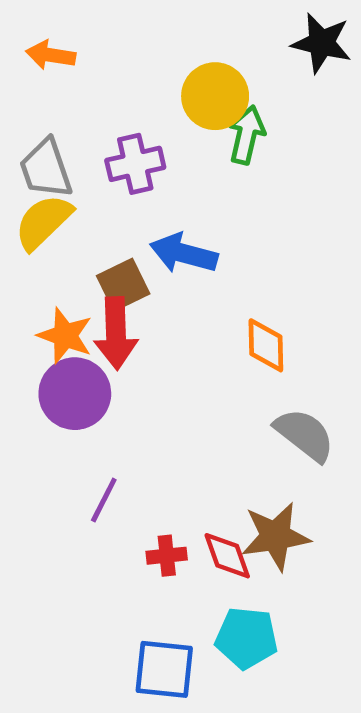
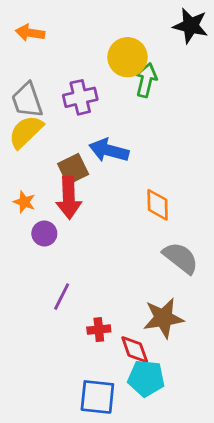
orange star: (65, 336) -> (24, 202), moved, size x0.7
purple circle: (75, 394) -> (44, 234), size x0.6
red diamond: (227, 556) -> (135, 350), moved

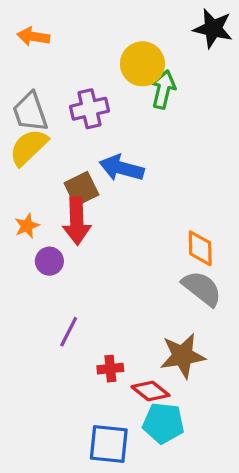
orange star: (24, 202) -> (27, 226), turned 30
orange diamond: (158, 205) -> (200, 248), moved
red diamond: (135, 350) -> (150, 391), turned -32

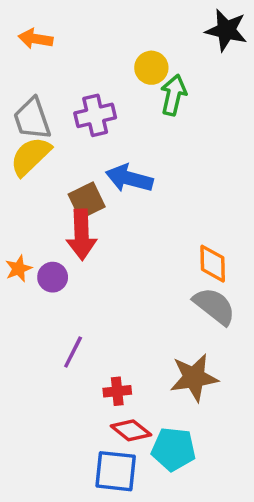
yellow circle: (142, 64) -> (151, 68), size x0.7
orange star: (27, 226) -> (19, 269), moved
red diamond: (150, 391) -> (131, 430), moved

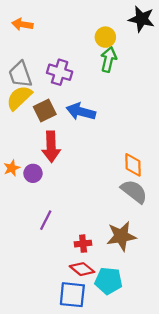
yellow circle: (151, 68) -> (105, 37), moved
purple cross: (95, 115) -> (60, 72), turned 30
brown square: (87, 201) -> (45, 111), moved
red cross: (117, 391) -> (83, 244), moved

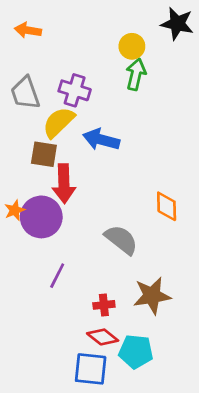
yellow semicircle: (19, 98) -> (59, 122), moved
brown square: (45, 111) -> (44, 154), moved, turned 35
purple circle: (33, 173) -> (41, 217), size x1.8
gray semicircle: (134, 191) -> (121, 240), moved

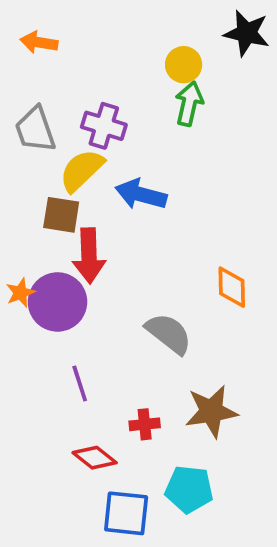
purple line: (57, 276) -> (80, 384), turned -45
red diamond: (103, 337) -> (95, 458), moved

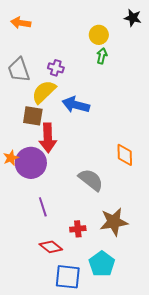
black star: (247, 33) -> (133, 18), size x0.7
green arrow: (189, 104) -> (102, 56), size x0.7
purple cross: (104, 126) -> (56, 68), size x0.7
cyan pentagon: (189, 489) -> (102, 264), turned 30

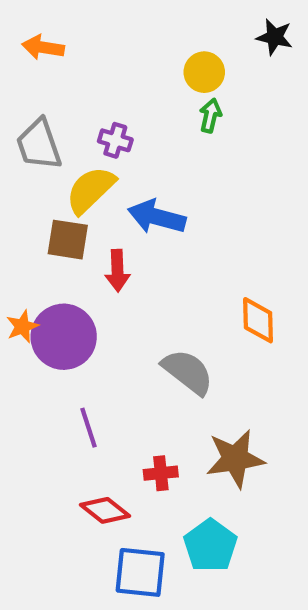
red arrow: (48, 138) -> (117, 271), moved, size x0.7

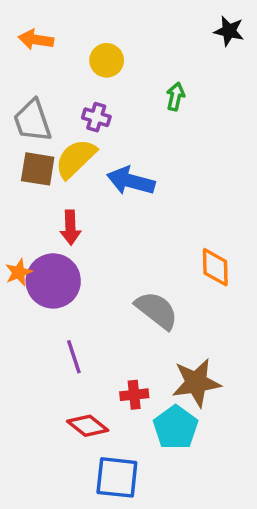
yellow circle: (204, 72) -> (107, 60), moved
brown square: (68, 240) -> (38, 169), moved
red arrow: (117, 271) -> (70, 228), moved
cyan pentagon: (210, 546) -> (176, 427), moved

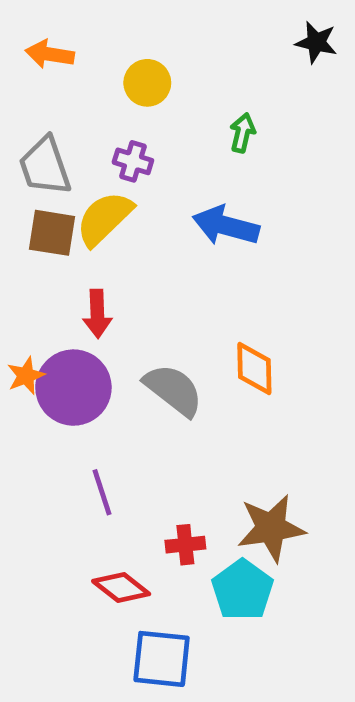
blue arrow: (131, 181) -> (226, 226), moved
orange diamond: (215, 267) -> (254, 368), moved
gray semicircle: (157, 310) -> (173, 390), moved

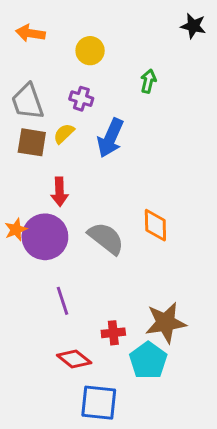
yellow semicircle: (104, 219) -> (64, 134), size x0.6
blue arrow: (226, 226) -> (110, 138), moved, turned -81

